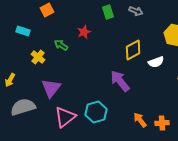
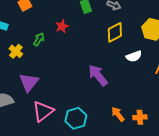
green arrow: (61, 45) -> (39, 39), turned 88
yellow diamond: (133, 50) -> (115, 32), moved
cyan hexagon: (96, 112) -> (76, 118), moved

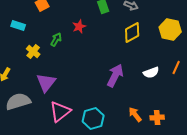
white semicircle: (134, 56) -> (151, 72), moved
purple arrow: (98, 75) -> (115, 76), turned 65

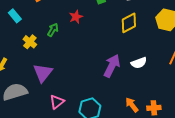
cyan rectangle: (18, 26) -> (15, 16), turned 32
white semicircle: (151, 72) -> (139, 63), moved
pink triangle: (60, 112) -> (57, 102), size x0.7

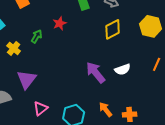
purple arrow: (112, 66) -> (96, 72), turned -65
orange arrow: (132, 105) -> (106, 109), moved
orange cross: (154, 108) -> (130, 114), moved

